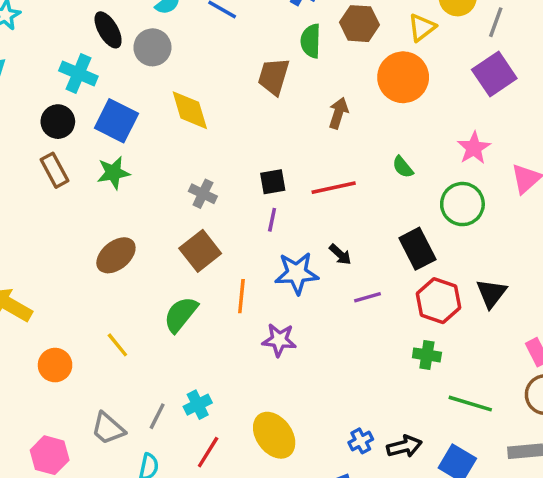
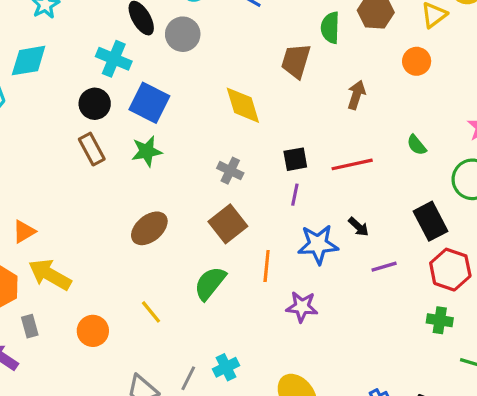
orange circle: (403, 77) -> (417, 61), size x0.6
yellow diamond: (190, 110) -> (243, 105), moved

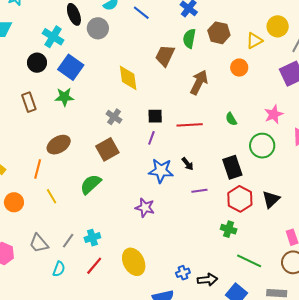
brown arrow: (356, 95) -> (199, 82), size x1.4
brown rectangle: (92, 149) -> (29, 102), moved
orange line: (267, 266) -> (38, 169), moved

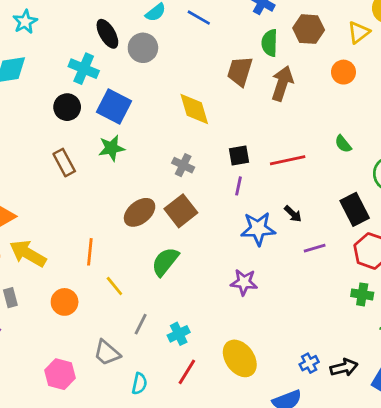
brown arrow: (199, 82) -> (282, 83), moved
brown ellipse: (59, 145) -> (140, 212), moved
gray line: (68, 241) -> (141, 324), moved

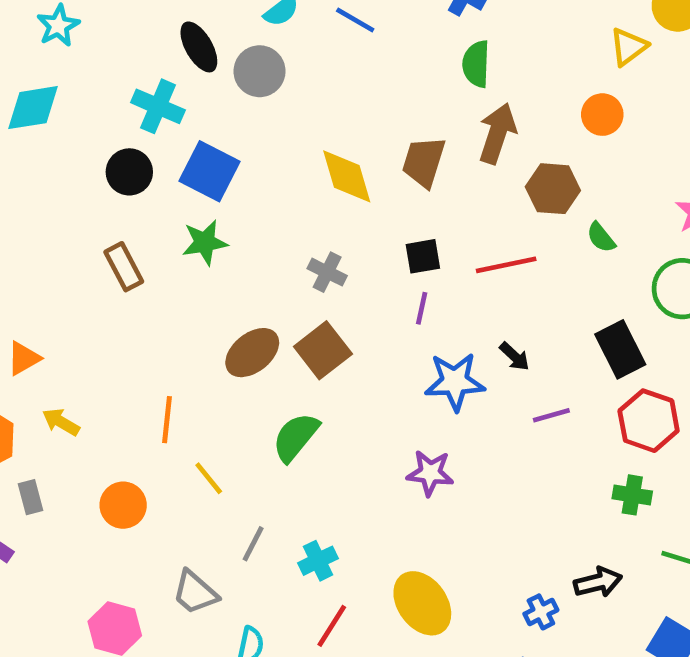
brown hexagon: (309, 29) -> (553, 189), moved
brown trapezoid: (240, 71) -> (424, 162), moved
yellow arrow: (28, 253) -> (61, 422), size x0.6
black arrow: (344, 368) -> (598, 582), moved

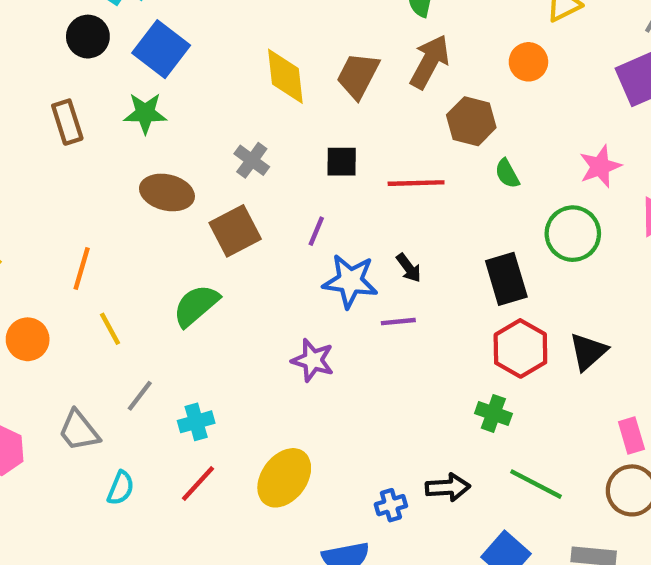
purple line: (422, 308) -> (316, 231), moved
brown ellipse: (252, 353) -> (167, 192), moved, turned 42
purple line: (551, 415) -> (398, 322), moved
yellow ellipse: (422, 603) -> (284, 478), turned 62

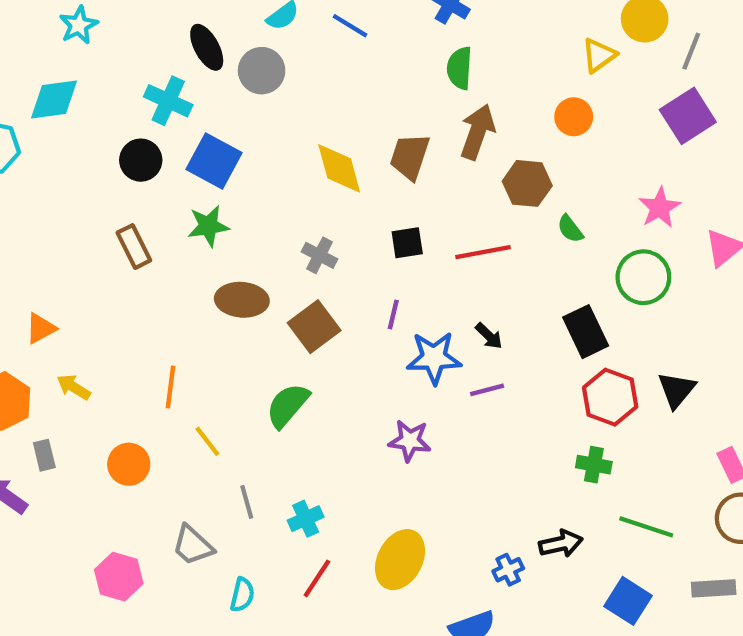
gray line: (140, 396) -> (247, 502), turned -44

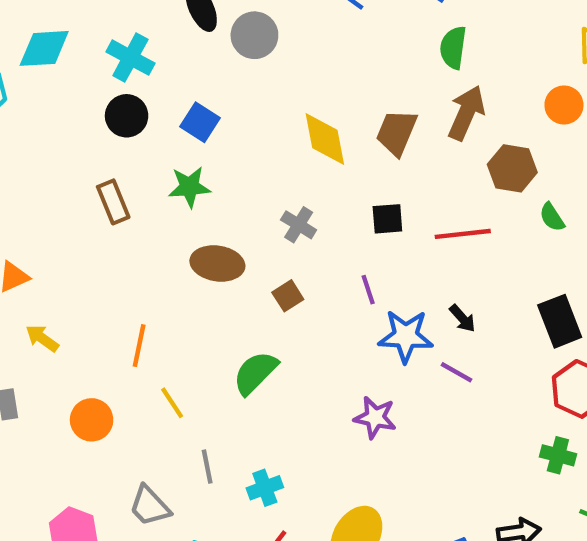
cyan cross: (168, 101) -> (130, 58), moved
blue square: (214, 161) -> (200, 122), size x0.7
purple line: (393, 314) -> (368, 290), turned -36
brown square: (314, 327) -> (288, 296), size x0.6
purple line: (487, 390) -> (457, 372), turned 40

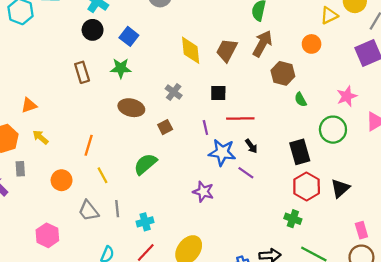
red line: (463, 234) -> (240, 119), moved
gray trapezoid: (150, 506) -> (88, 211), moved

